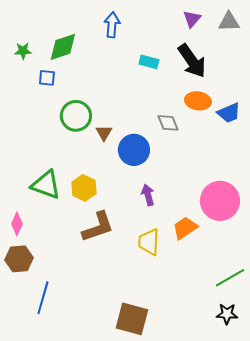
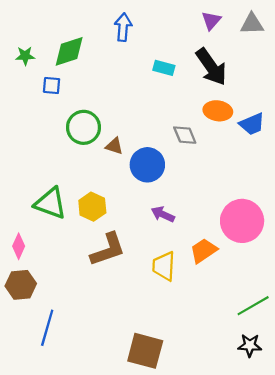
brown triangle: (104, 133) -> (114, 146), turned -42
purple arrow: (148, 195) -> (163, 214), turned -50

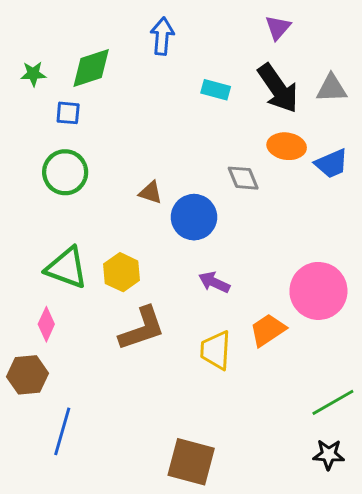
gray triangle: (252, 24) -> (331, 88), moved
green circle: (84, 127) -> (65, 172), moved
pink diamond: (19, 246) -> (46, 324), moved

